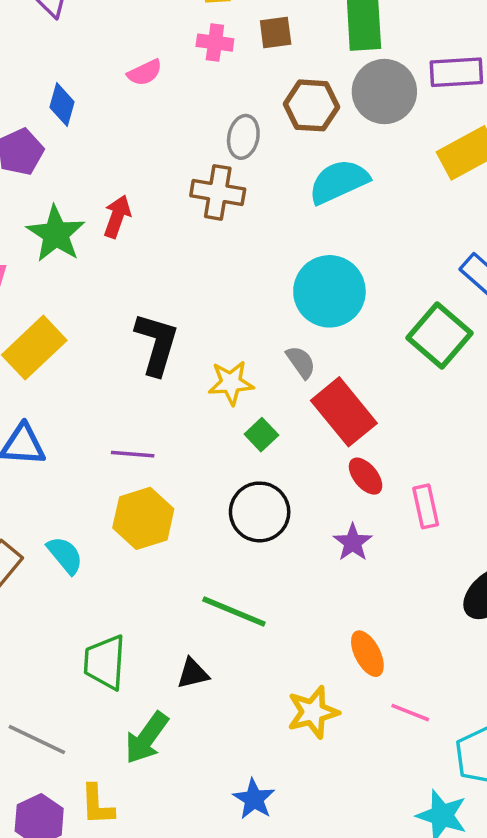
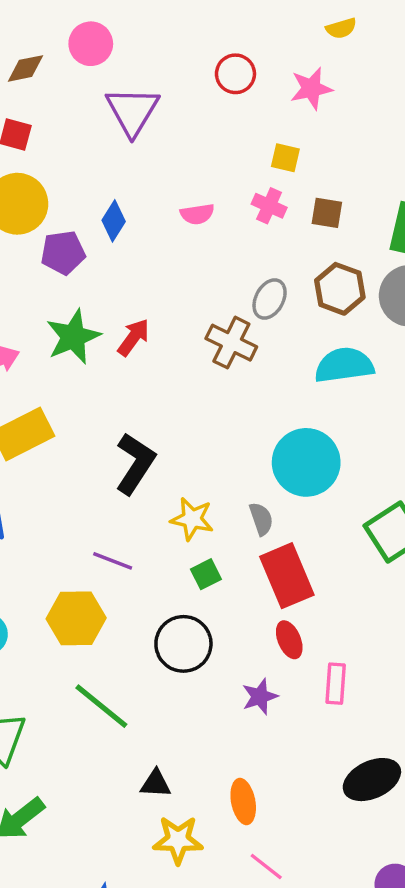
purple line: (133, 454) -> (113, 561), moved
green line: (234, 612) -> (101, 706), moved
black triangle: (193, 673) -> (156, 784), moved

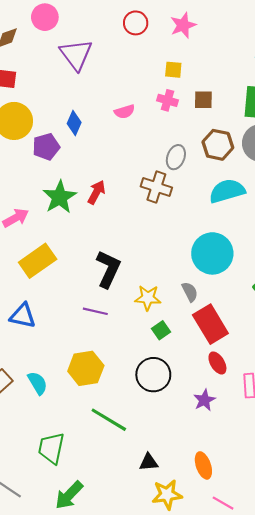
purple line: (113, 561) -> (95, 311), moved

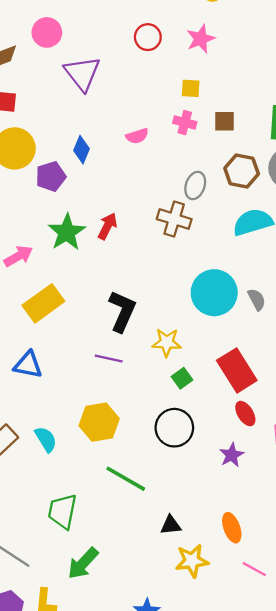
cyan circle: (212, 253) -> (214, 293), moved
gray semicircle: (190, 292) -> (257, 299), moved

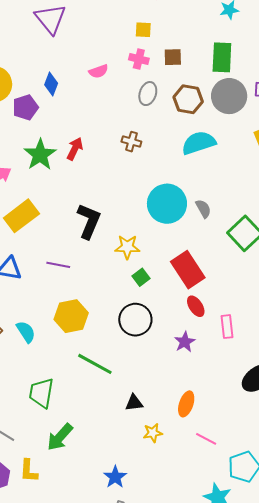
gray ellipse: (195, 186) -> (148, 94), moved
brown cross: (174, 219) -> (131, 142), size x0.7
purple line: (109, 359) -> (58, 265), moved
orange ellipse: (232, 528) -> (186, 404), turned 40
yellow star: (192, 561) -> (153, 433), size x0.7

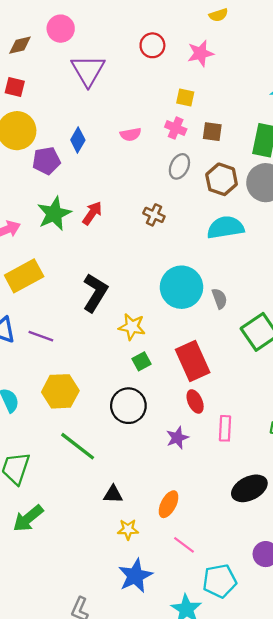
purple line: (58, 265) -> (41, 336), moved
blue star: (115, 477) -> (135, 576), moved, size x1.4

